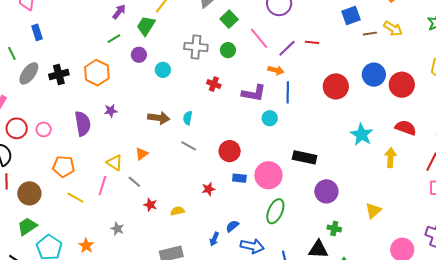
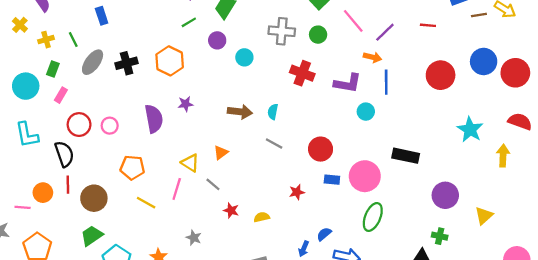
red line: (312, 42) -> (428, 25), moved
red cross: (214, 84) -> (302, 73), size x1.5
purple circle: (326, 191) -> (445, 195), moved

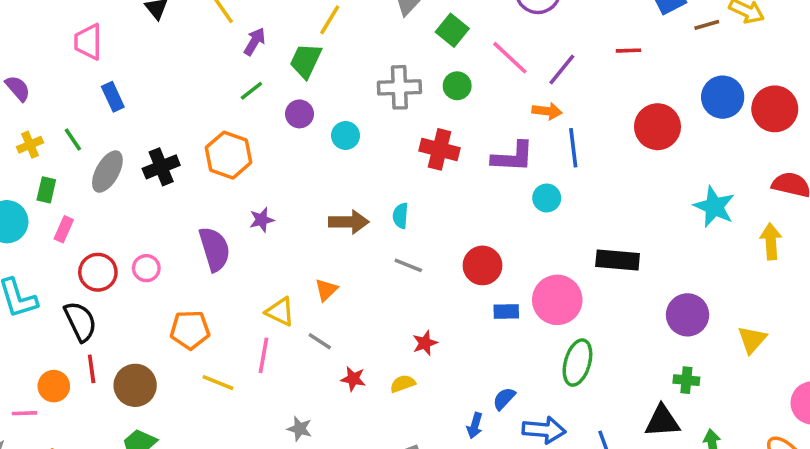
red star: (297, 192) -> (425, 343), moved

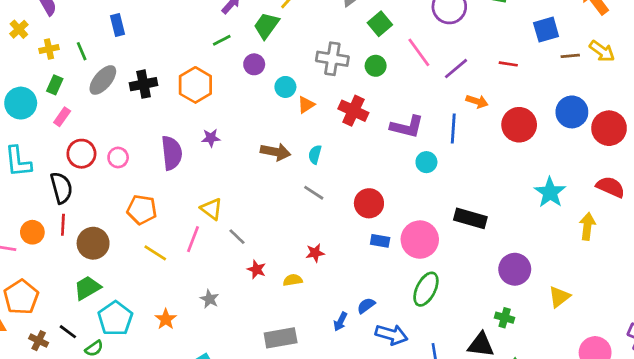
orange arrow: (547, 111) -> (477, 101), moved
orange triangle: (326, 290) -> (306, 105), moved

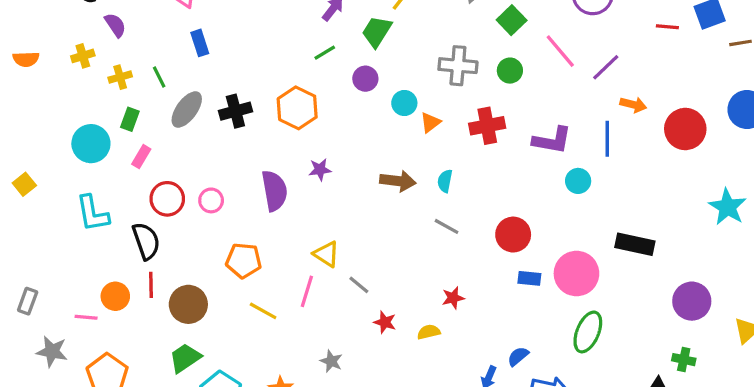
yellow cross: (19, 29) -> (83, 56), turned 30
red line: (508, 64) -> (667, 27), moved
red cross: (353, 111) -> (487, 126), turned -32

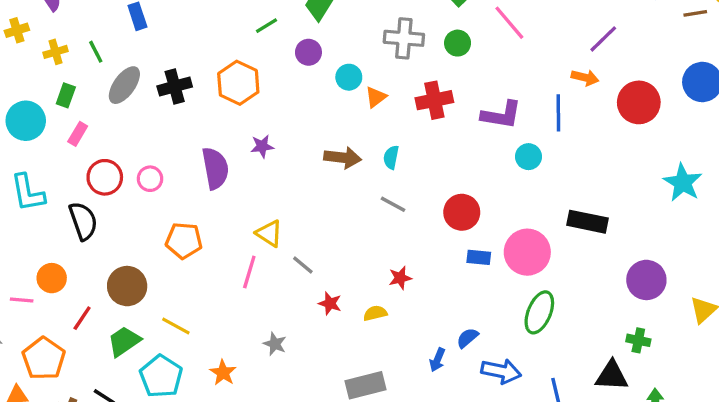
purple line: (606, 67) -> (603, 39), moved
red line: (151, 285) -> (82, 318), moved, turned 35
yellow line: (263, 311) -> (176, 326), moved

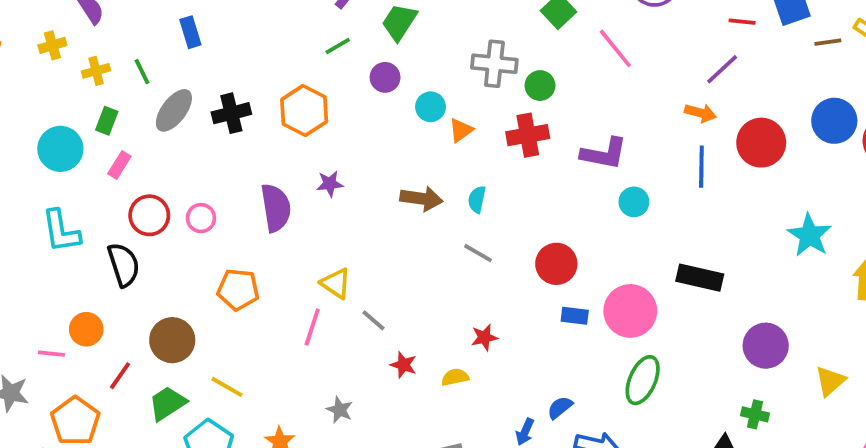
green circle: (458, 43) -> (540, 86), moved
blue line: (558, 113) -> (701, 167), moved

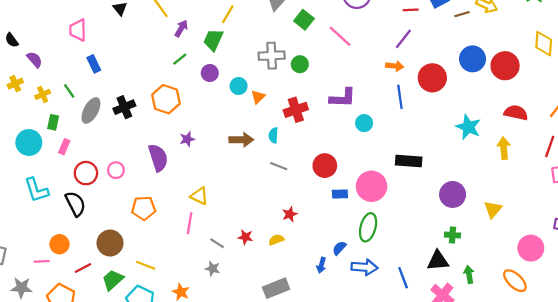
red cross: (528, 135) -> (296, 110), moved
gray line: (374, 320) -> (217, 243), moved
red line: (120, 376) -> (83, 268), turned 36
green ellipse: (643, 380) -> (368, 227), moved

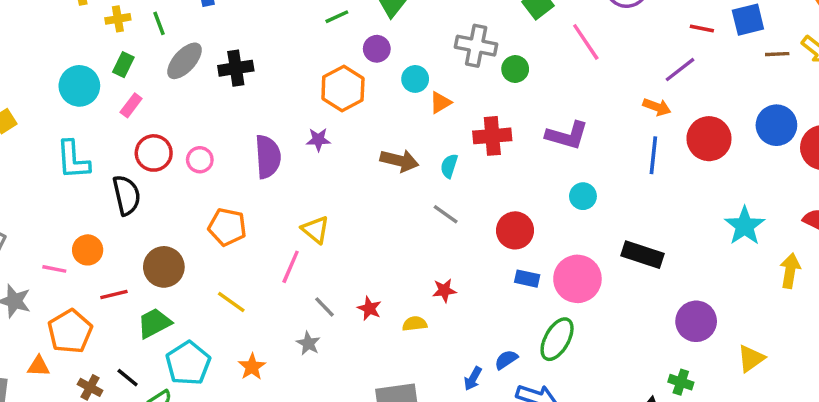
orange hexagon: (166, 99) -> (343, 88), moved
cyan circle: (364, 123) -> (583, 196), moved
yellow line: (146, 265) -> (231, 302), moved

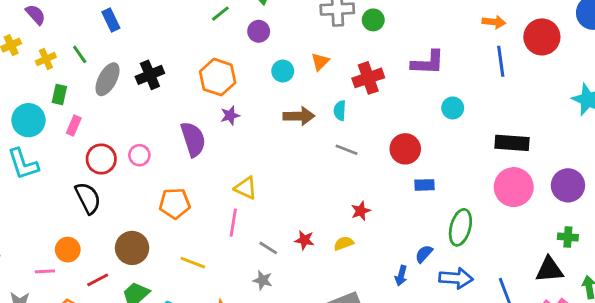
cyan circle: (415, 79) -> (283, 71), moved
orange hexagon: (343, 88) -> (218, 77), moved
cyan L-shape: (73, 160) -> (23, 164), moved
pink circle: (577, 279) -> (514, 187), moved

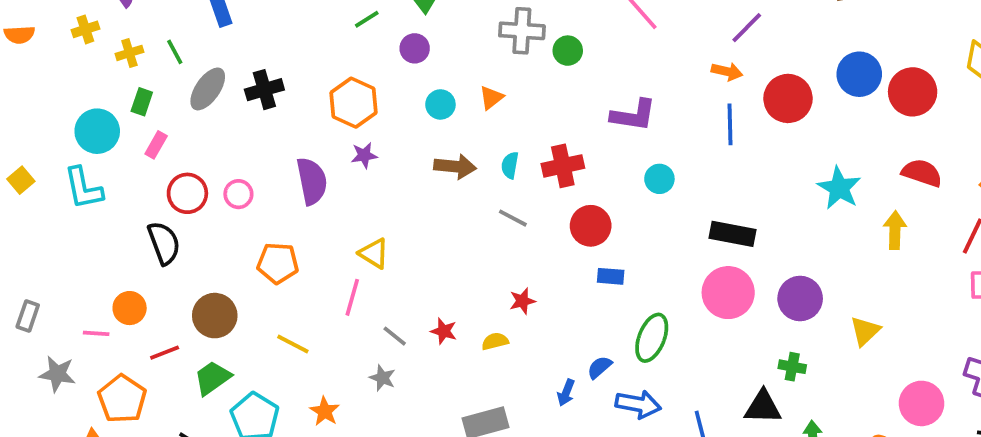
red cross: (368, 78) -> (563, 166), moved

